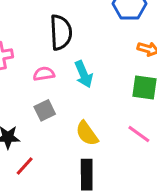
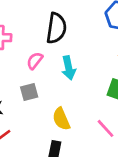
pink semicircle: (44, 74) -> (35, 61), turned -54

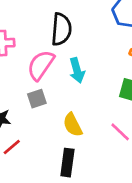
pink semicircle: (35, 61) -> (41, 65), size x1.6

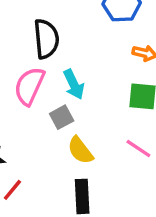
gray square: (37, 99) -> (62, 117), moved

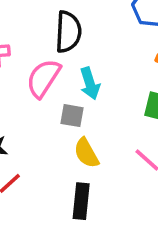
gray square: (62, 117) -> (72, 116), turned 30

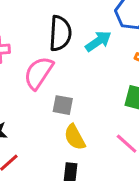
cyan arrow: (90, 83) -> (98, 41), moved, turned -108

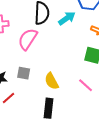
gray square: (63, 105) -> (24, 73), moved

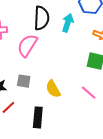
cyan arrow: (67, 18) -> (68, 23), turned -36
black rectangle: (48, 108) -> (38, 117), moved

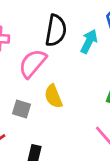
yellow semicircle: (53, 89) -> (53, 96), moved

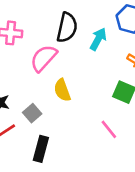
gray square: (21, 109) -> (32, 113), moved, turned 30

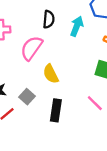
black semicircle: (67, 27) -> (49, 19), size x0.7
black rectangle: (41, 149) -> (56, 110), moved

